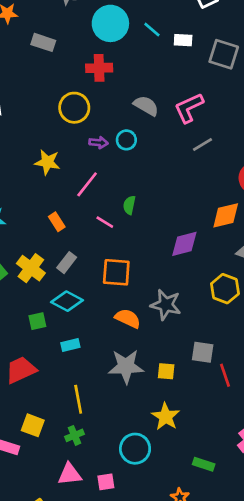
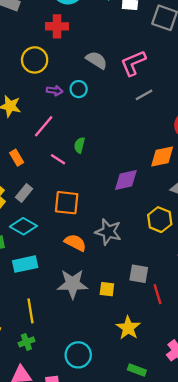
cyan rectangle: (70, 345) -> (25, 264), size x1.5
yellow star: (166, 417) -> (128, 328), moved

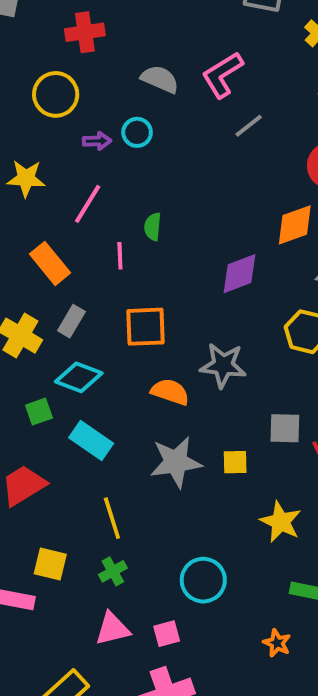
orange rectangle: (17, 158) -> (50, 263), size x1.5
pink line: (58, 159) -> (120, 256), turned 63
cyan rectangle: (25, 264) -> (91, 440), turned 55

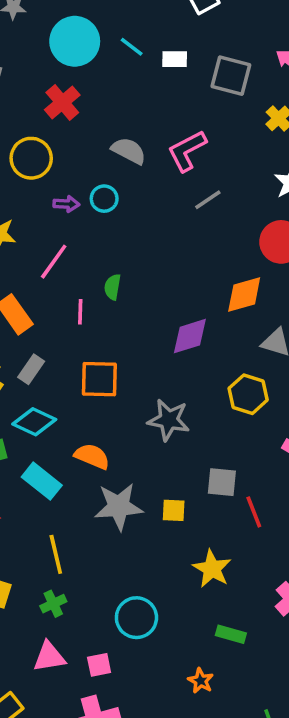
red cross: (85, 32) -> (62, 102), turned -36
orange semicircle: (170, 392) -> (92, 456), moved

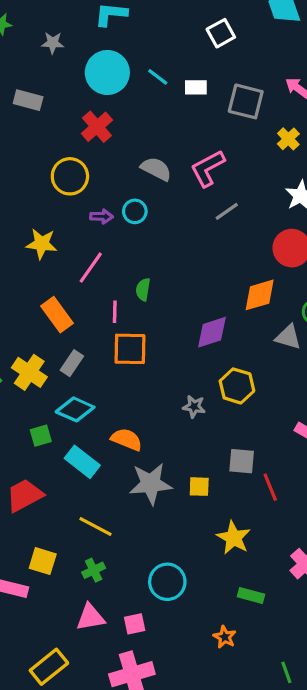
orange square: (99, 379) -> (130, 349), moved
yellow hexagon: (248, 394) -> (237, 386), moved
gray star: (169, 420) -> (194, 407), size x0.6
yellow line: (56, 554) -> (95, 526), turned -48

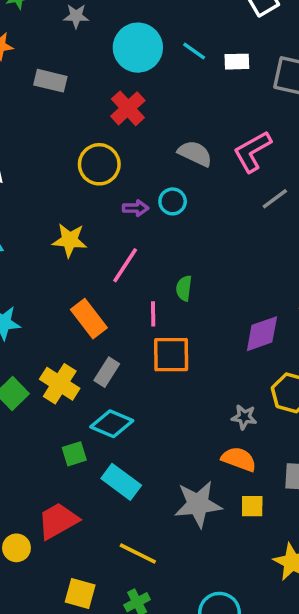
orange semicircle: (127, 439) -> (239, 459), moved

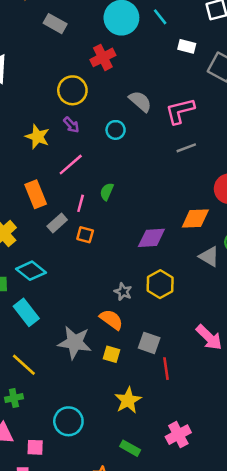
cyan line: (194, 51) -> (160, 17), moved
purple arrow: (136, 208) -> (71, 125), moved, turned 30
orange square: (171, 355) -> (85, 235), size x0.6
gray rectangle: (107, 372) -> (57, 223), moved

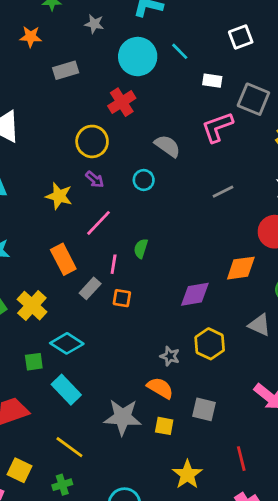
gray rectangle: (55, 24) -> (66, 70), turned -40
pink L-shape: (180, 111) -> (217, 127), moved
gray triangle: (209, 257) -> (259, 325), moved
red line: (166, 369) -> (241, 459), moved

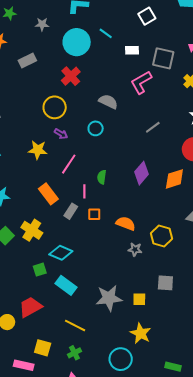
purple diamond: (195, 294) -> (141, 173), moved, turned -30
orange semicircle: (160, 388) -> (126, 223), moved
yellow star: (187, 475) -> (141, 333), moved

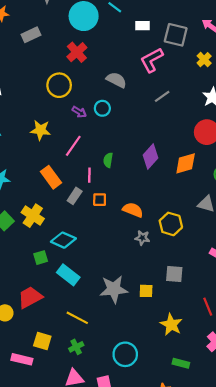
gray line: (153, 127) -> (162, 96), moved
purple arrow: (61, 134) -> (79, 112), moved
yellow star: (141, 333) -> (171, 325), moved

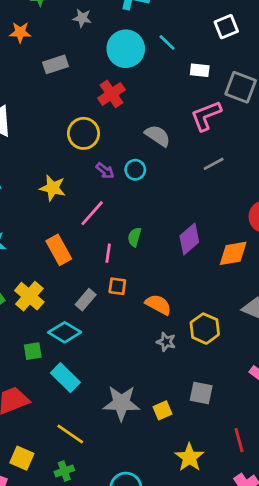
gray rectangle: (75, 196) -> (86, 300), moved
yellow square: (146, 291) -> (163, 410), turned -32

